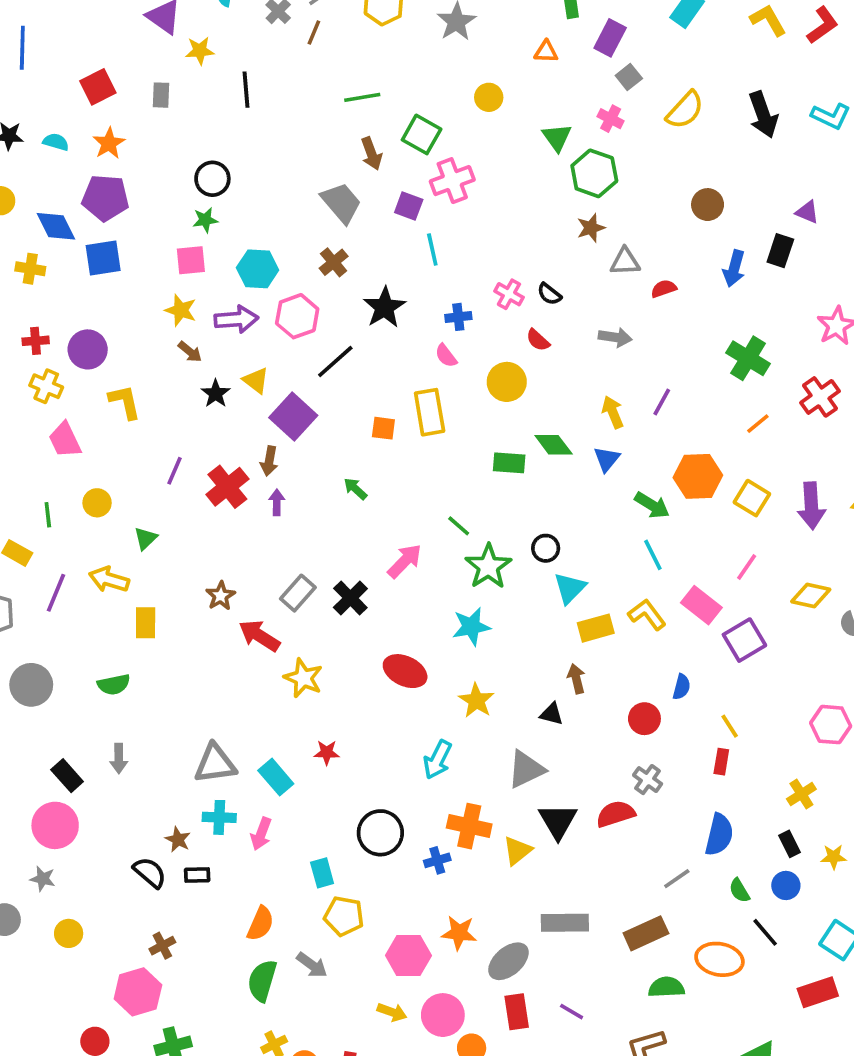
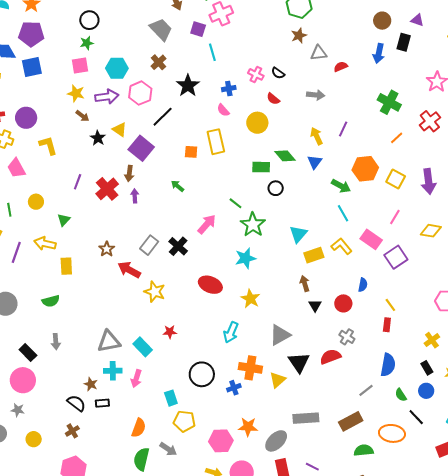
brown circle: (708, 205) -> (382, 21), moved
black circle: (546, 548) -> (276, 188), moved
black triangle: (552, 714) -> (315, 305), moved, turned 48
brown cross: (162, 946) -> (72, 431), moved

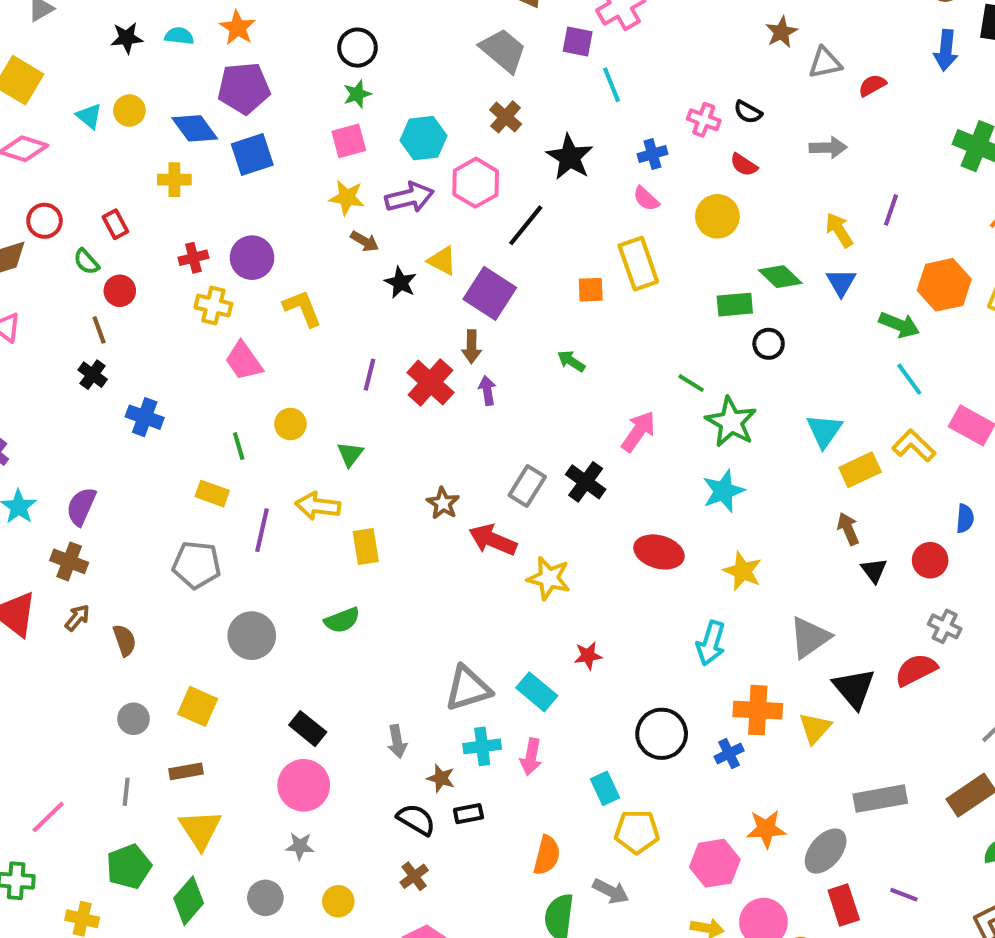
gray arrow: (56, 342) -> (397, 741), moved

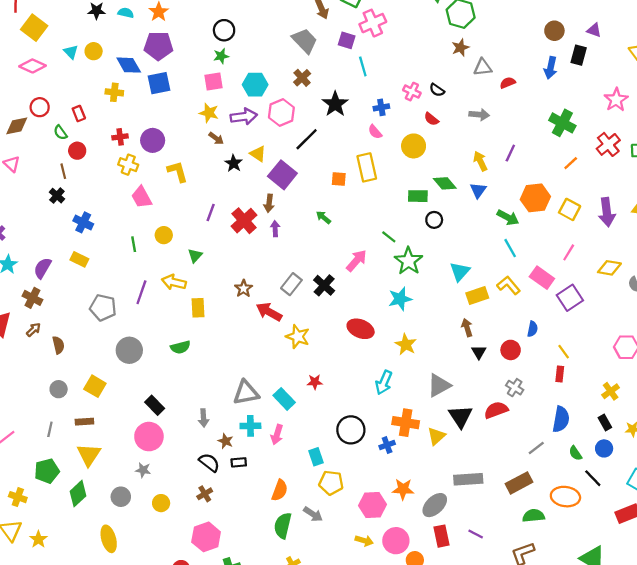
yellow rectangle: (212, 494) -> (79, 259), moved

